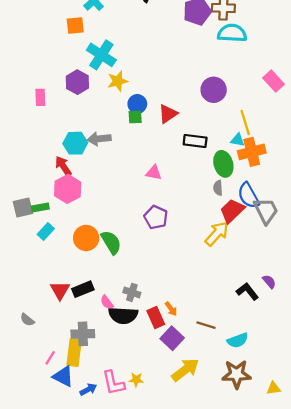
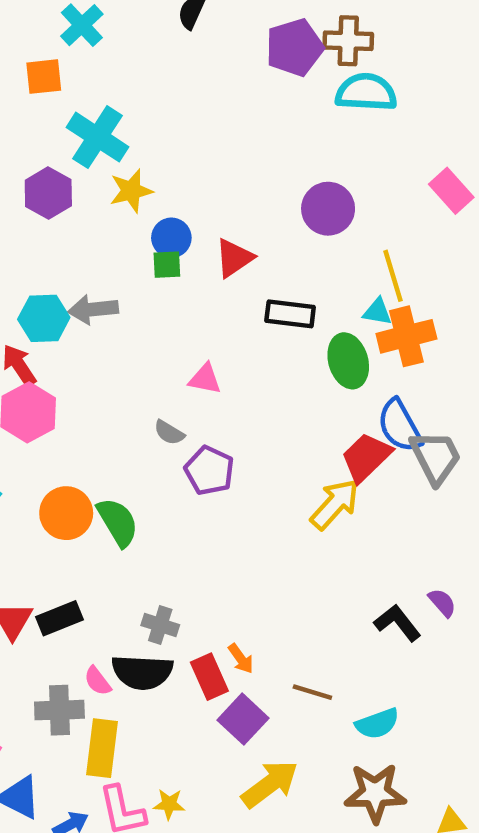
gray semicircle: (218, 188) -> (169, 433), moved, turned -56
pink semicircle: (107, 302) -> (98, 681), moved
yellow rectangle: (74, 352) -> (102, 748), moved

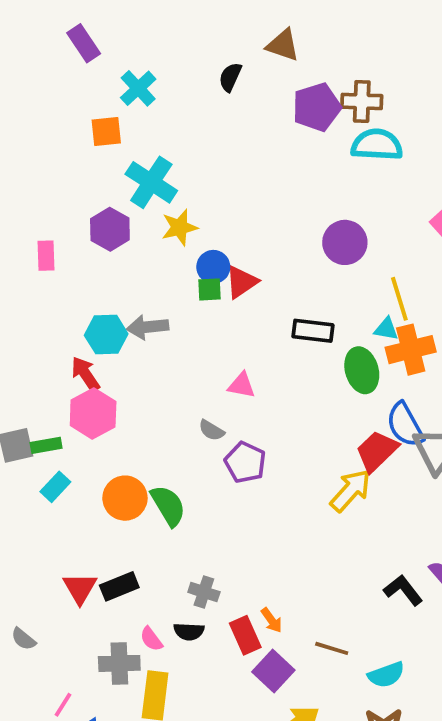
red triangle: (234, 258) -> (242, 282), moved
black semicircle: (142, 672) -> (189, 632), size x0.6

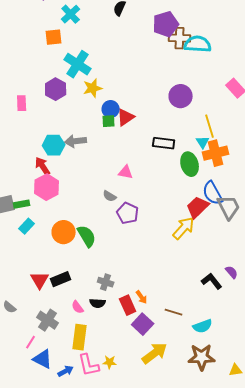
brown cross: (362, 101) -> (180, 38), moved
cyan triangle: (386, 329) -> (203, 142), turned 48
gray cross: (119, 663) -> (48, 320), moved, turned 35

